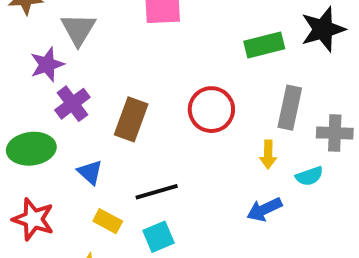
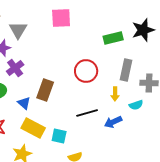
brown rectangle: (131, 119) -> (45, 90), moved
black line: (157, 192) -> (87, 113), moved
yellow rectangle: (108, 221) -> (33, 128), size x1.6
cyan square: (159, 237) -> (59, 136), turned 35

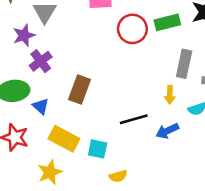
red circle: (86, 71) -> (132, 29), moved
blue triangle: (24, 103) -> (41, 106), moved

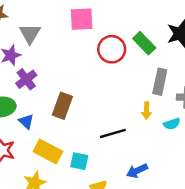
green rectangle: (167, 22) -> (144, 43), turned 60
blue arrow: (167, 131) -> (137, 171), moved

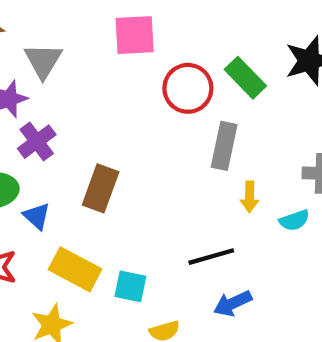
gray rectangle: (160, 82) -> (224, 146), moved
black line: (113, 133) -> (211, 257), moved

